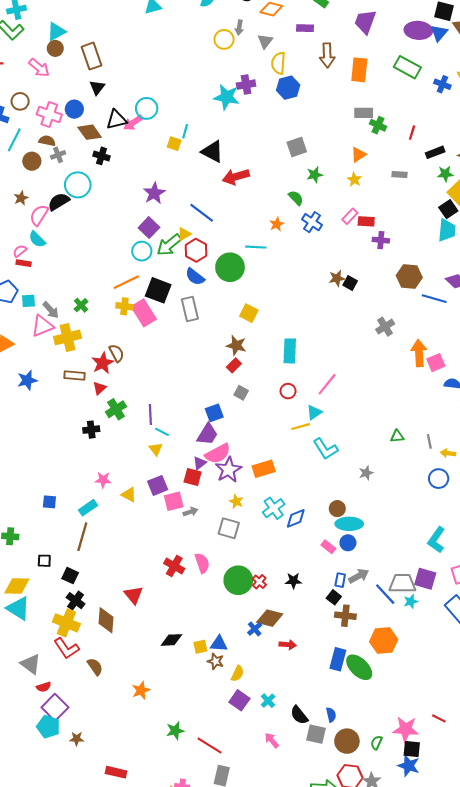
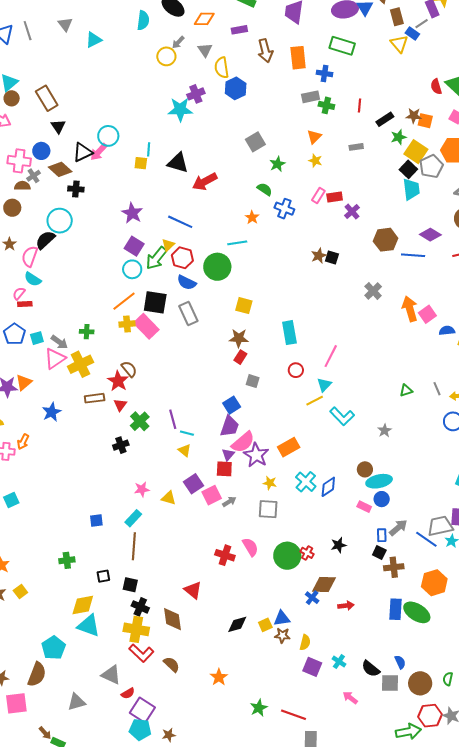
gray arrow: (239, 27) -> (178, 42), turned 48
blue cross: (442, 84) -> (325, 73), moved
gray cross: (58, 155) -> (34, 176), moved
purple cross: (381, 240) -> (352, 212), turned -35
green cross: (81, 305) -> (87, 332), turned -32

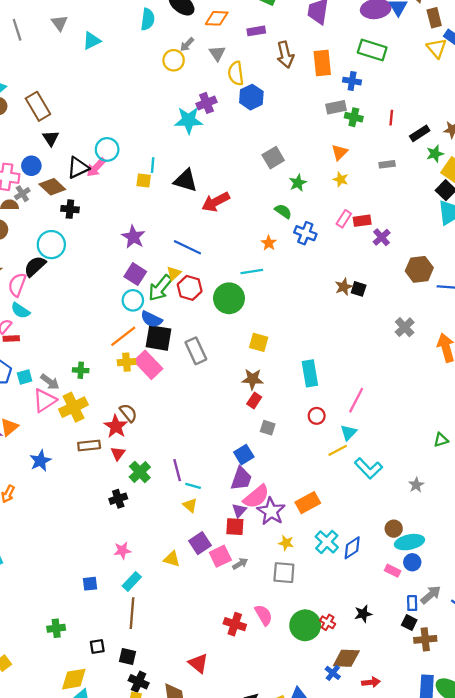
blue semicircle: (187, 283) -> (151, 319), moved
pink star: (142, 489) -> (122, 550), moved

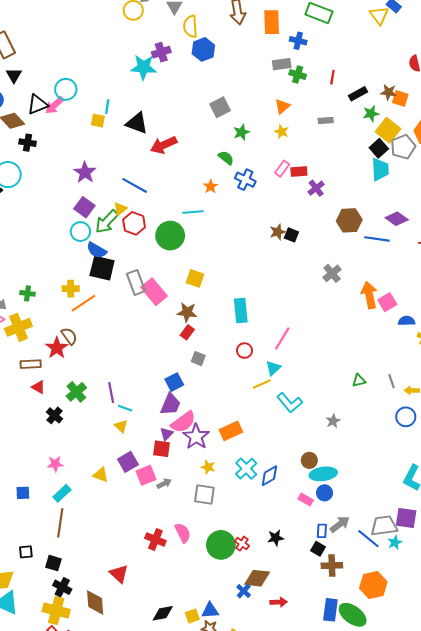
orange line: (123, 336) -> (84, 303), moved
pink rectangle: (148, 365) -> (154, 292), moved
red triangle: (118, 453) -> (38, 387), moved, turned -40
black cross: (118, 499) -> (55, 415), turned -35

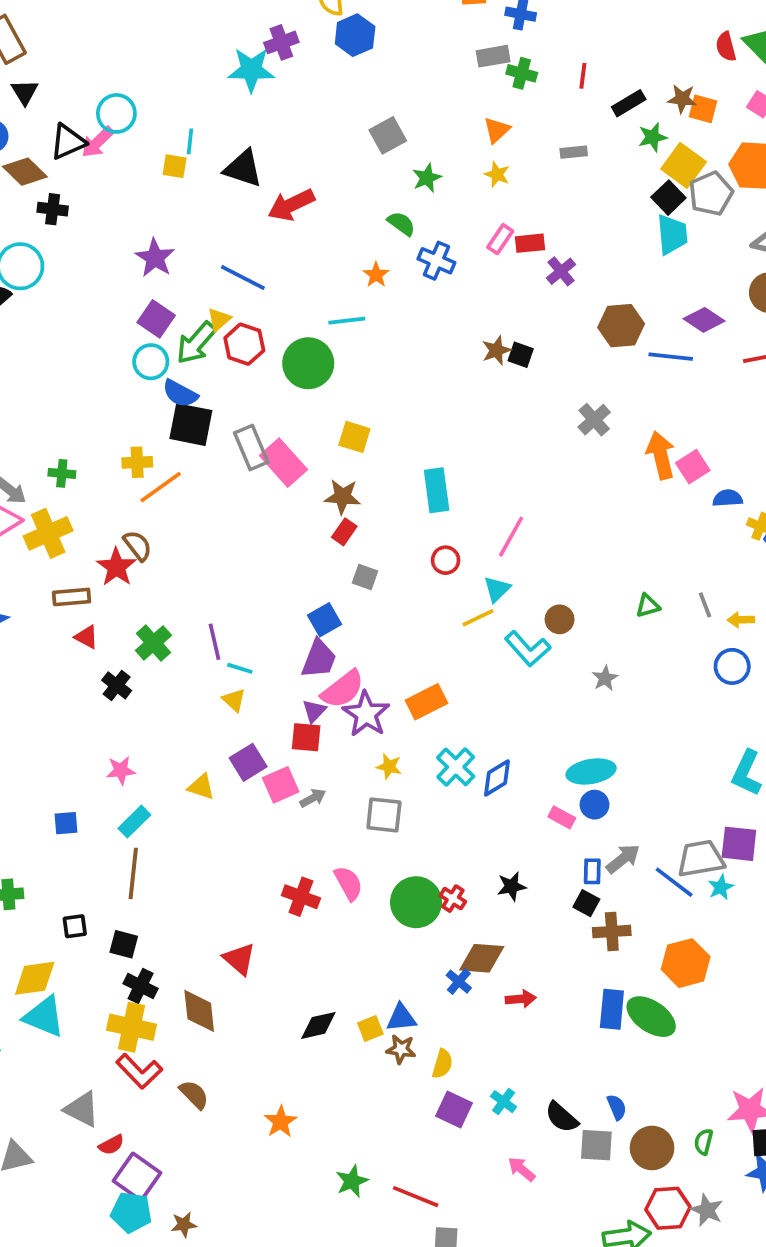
brown circle: (309, 460) -> (560, 619), moved

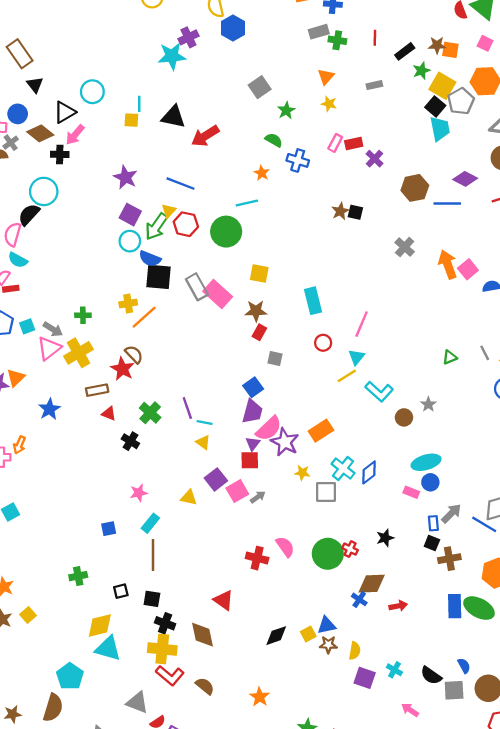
pink arrow: (97, 142) -> (75, 135), moved
brown circle: (560, 619) -> (404, 417), moved
gray square: (384, 815) -> (326, 492), moved

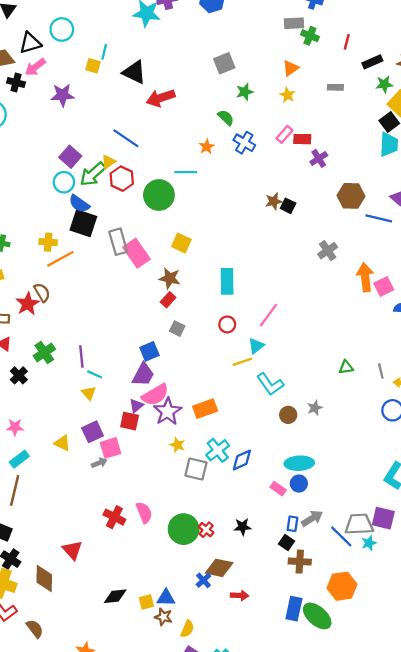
purple star: (125, 177) -> (62, 95), moved, turned 30
gray arrow: (258, 497) -> (99, 463), moved

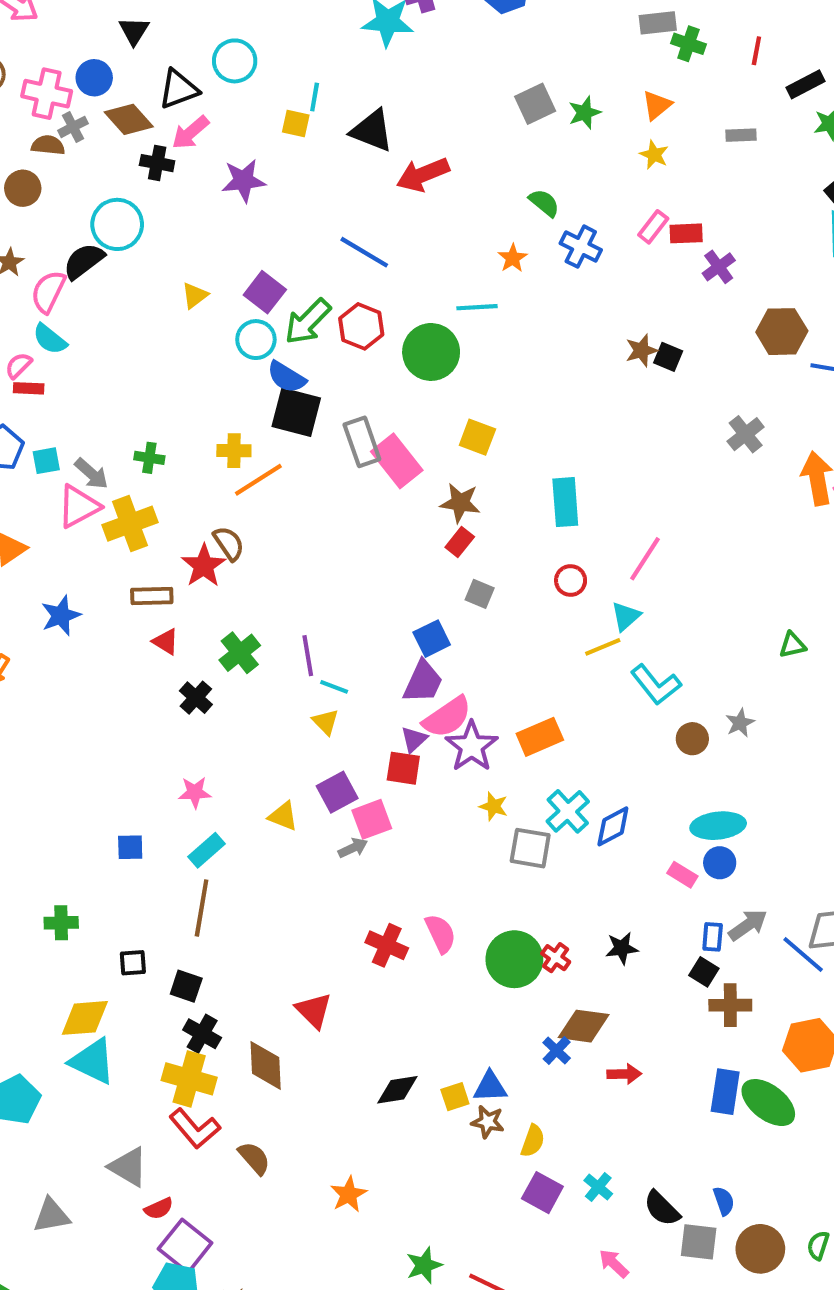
green star: (245, 92) -> (585, 113), moved
yellow triangle: (108, 162) -> (195, 295), moved

